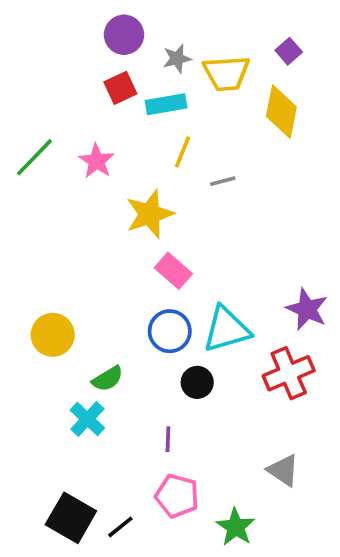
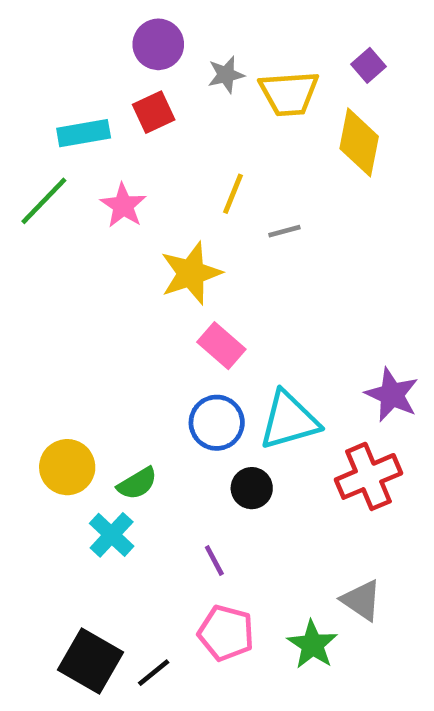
cyan rectangle: (166, 104) -> (84, 133), moved
yellow circle: (53, 335) -> (67, 467), moved
purple line: (168, 439) -> (214, 561), turned -30
green star: (236, 527) -> (312, 645), moved

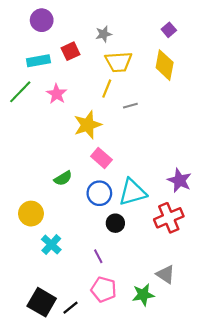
purple circle: (158, 44) -> (42, 20), moved
yellow trapezoid: (289, 93) -> (119, 62), moved
green semicircle: (137, 483) -> (63, 178), moved
green star: (312, 645) -> (143, 295), turned 30

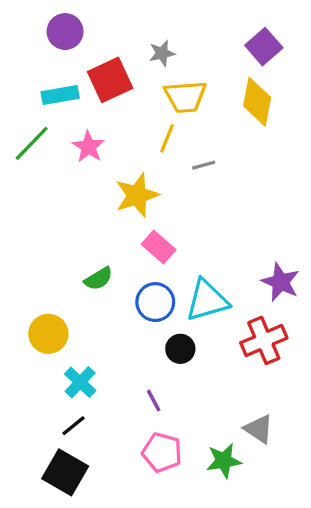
purple square: (169, 30) -> (264, 47), size x1.5
red square: (71, 51) -> (110, 80), size x1.5
black line: (71, 308) -> (73, 426), moved

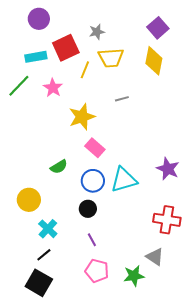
yellow line: (167, 138) -> (85, 70), moved
red cross: (264, 340) -> (167, 220), moved, turned 32
black circle: (180, 349) -> (88, 209), moved

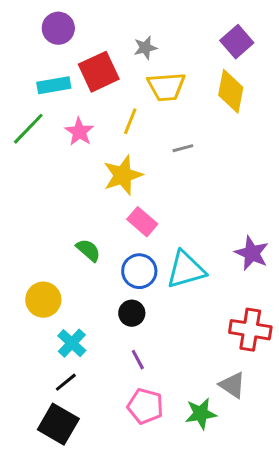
yellow line: (85, 70) -> (130, 121), moved
green semicircle: (59, 167) -> (88, 250), turned -108

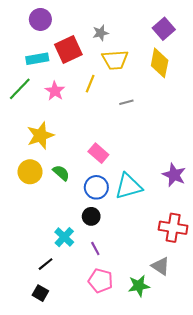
yellow star: (123, 175) -> (40, 136), moved
yellow circle: (43, 300) -> (30, 172), moved
cyan cross: (72, 343) -> (64, 237), moved
black square: (58, 424) -> (40, 293), size x0.6

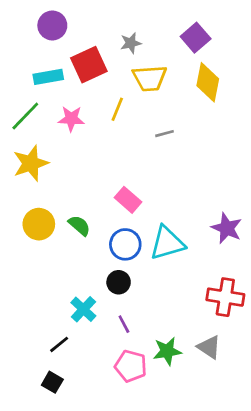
purple square: (164, 29) -> (196, 38), moved
pink star: (55, 91) -> (71, 119), turned -30
yellow star: (40, 136) -> (31, 163), moved
green star: (139, 286) -> (167, 351), moved

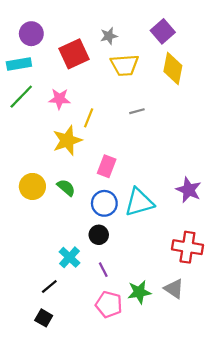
purple circle: (52, 25) -> (31, 34), moved
cyan rectangle: (48, 77) -> (19, 64), moved
yellow line: (117, 109) -> (89, 118), moved
yellow star: (31, 163) -> (67, 140), moved
pink rectangle: (128, 200) -> (107, 166), turned 70

